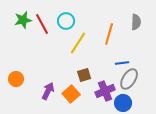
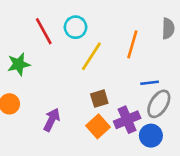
green star: (23, 20) -> (19, 64), moved
orange square: (71, 94) -> (98, 126), moved

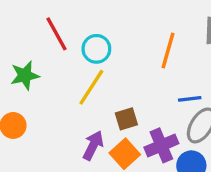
cyan circle: (76, 27) -> (96, 49), moved
yellow line: (91, 56) -> (91, 87), moved
purple arrow: (52, 120) -> (93, 145), moved

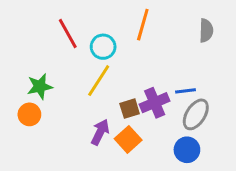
orange line: (168, 51) -> (143, 25), moved
green star: (25, 76) -> (40, 86), moved
purple cross: (161, 145) -> (155, 103), moved

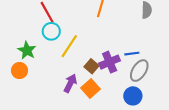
cyan circle: (103, 47) -> (51, 31), moved
green star: (40, 86) -> (27, 50), turned -30
brown square: (130, 109) -> (92, 66), turned -32

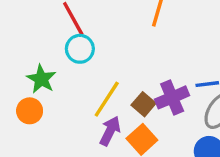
yellow line: (69, 46) -> (107, 99), moved

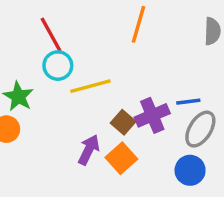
yellow line: (107, 99) -> (90, 86), moved, turned 42

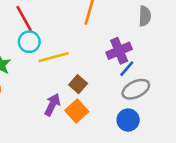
blue line: (188, 102) -> (127, 69), turned -42
purple cross: (152, 115) -> (119, 51), moved
gray ellipse: (200, 129) -> (136, 89), turned 32

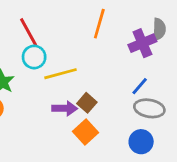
purple cross: (119, 51) -> (142, 43), moved
gray ellipse: (136, 89) -> (149, 108), turned 36
purple arrow: (52, 105) -> (65, 108), moved, turned 65

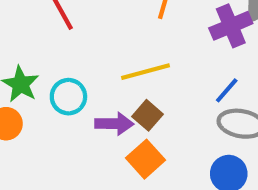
cyan circle: (34, 57) -> (68, 97), moved
yellow line: (60, 74) -> (145, 72), moved

